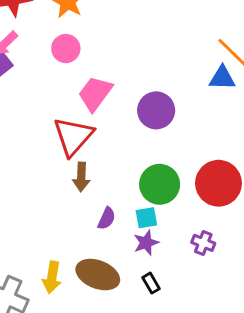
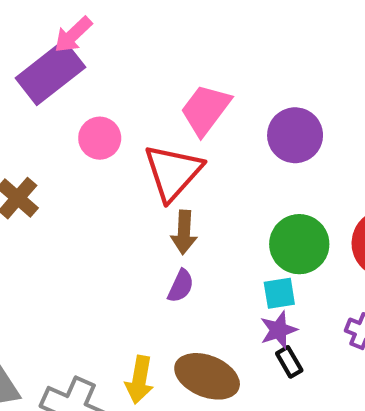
pink circle: (66, 49) -> (100, 138), moved
purple semicircle: (107, 218) -> (181, 286), moved
black rectangle: (151, 283) -> (289, 362), moved

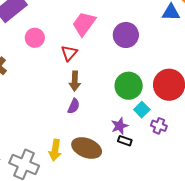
red triangle: (173, 172) -> (69, 53), size x0.6
cyan square: (279, 293) -> (142, 110), moved, turned -35
black rectangle: (289, 362) -> (125, 141), turned -40

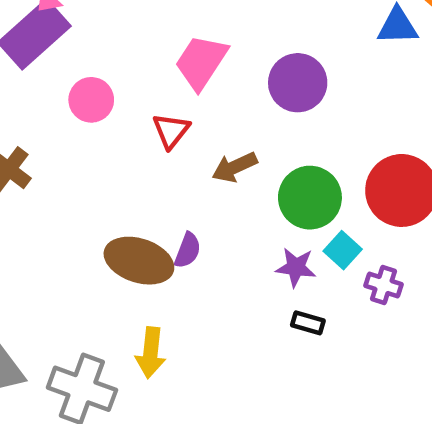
brown arrow: (75, 81) -> (235, 167), moved, turned 66
purple star: (120, 126) -> (296, 267), moved, turned 30
brown ellipse: (87, 148) -> (139, 261), moved

